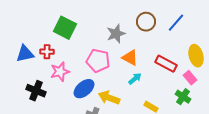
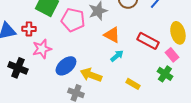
pink pentagon: (98, 61) -> (73, 20), moved

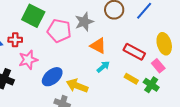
yellow rectangle: (133, 84) -> (131, 79), moved

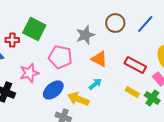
pink pentagon: (59, 31) -> (60, 57), moved
red cross: (15, 40) -> (12, 40), moved
cyan arrow: (103, 67) -> (95, 84), moved

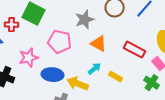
blue ellipse: (53, 90) -> (53, 75), turned 45
yellow rectangle: (132, 92) -> (116, 77), moved

